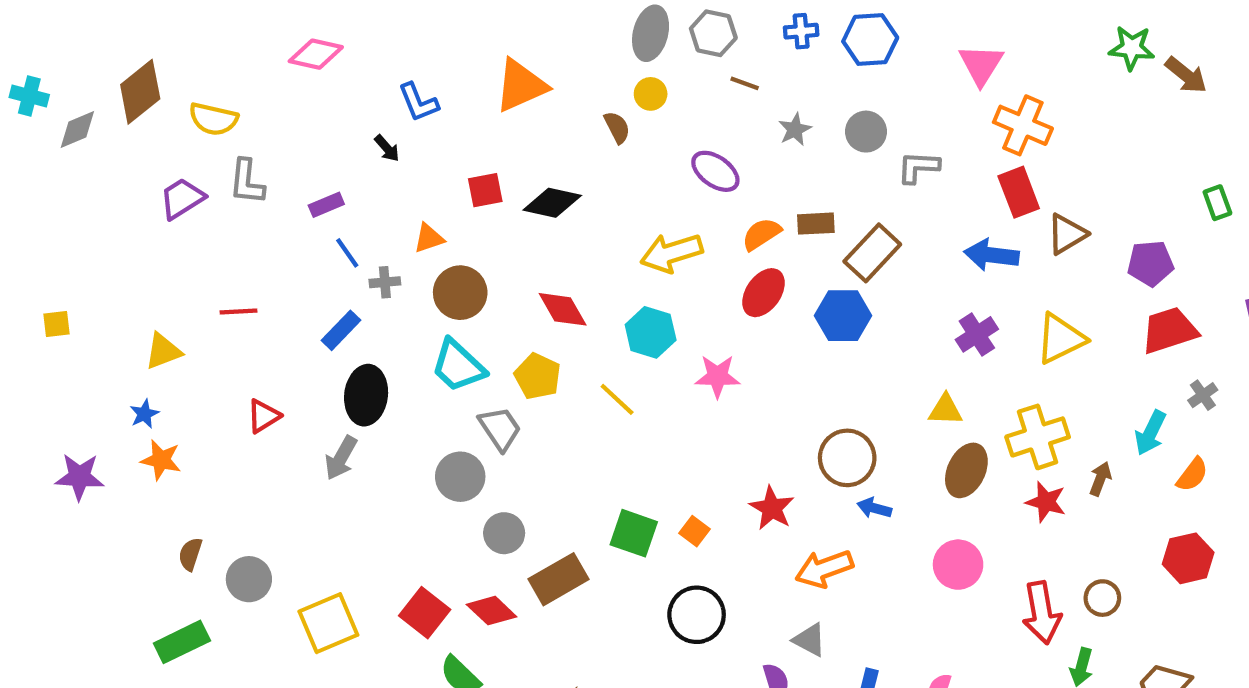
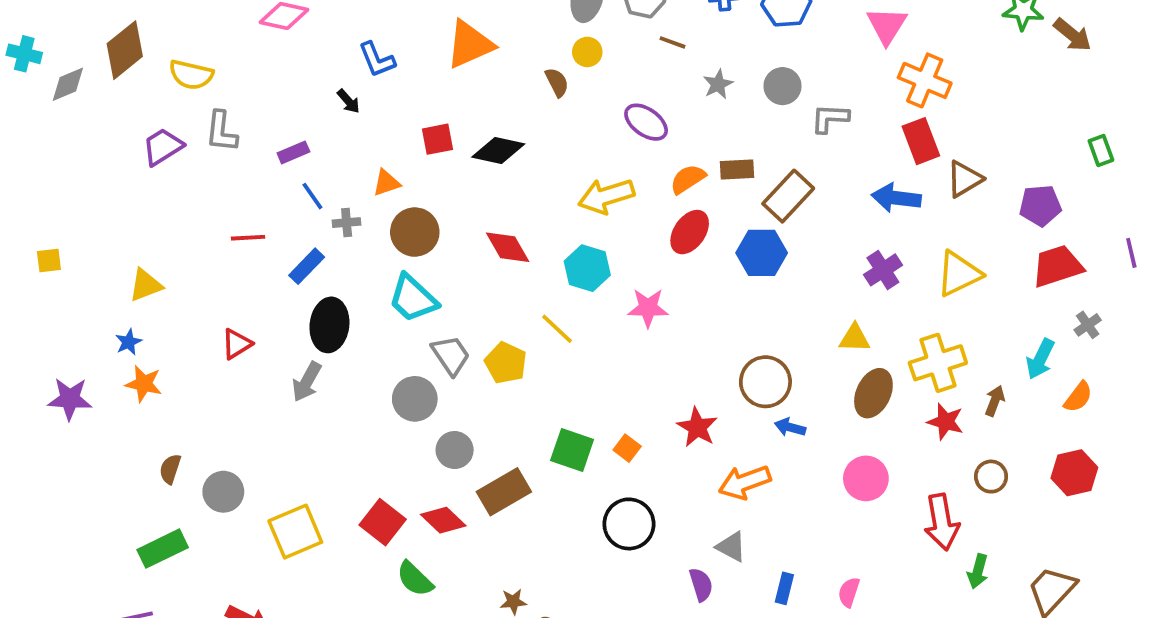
red line: (238, 311) -> (248, 238), moved
yellow pentagon: (538, 376) -> (506, 363), moved
brown circle: (1102, 598) -> (991, 477), moved

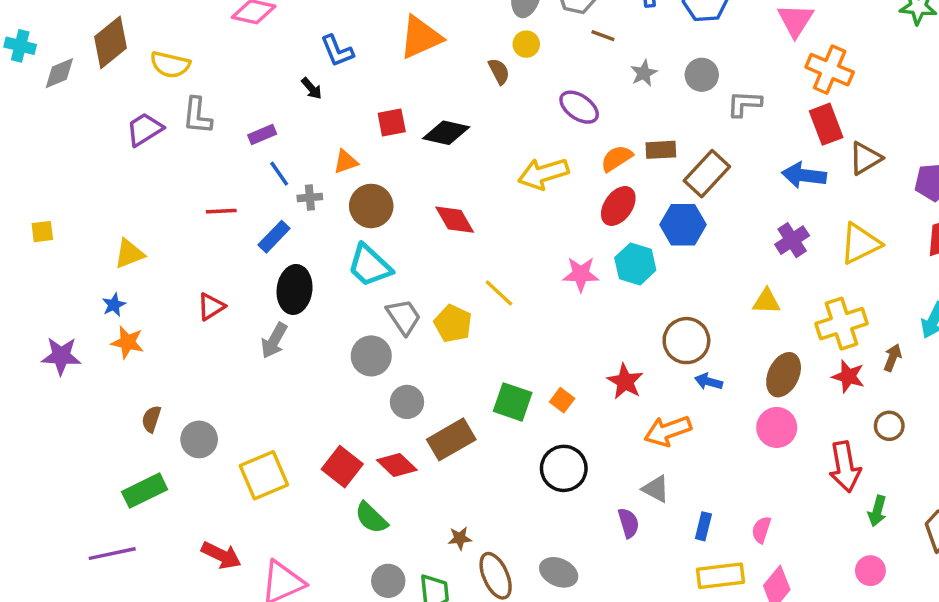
cyan hexagon: (587, 268) -> (635, 264), moved
brown ellipse: (873, 393) -> (784, 375), moved

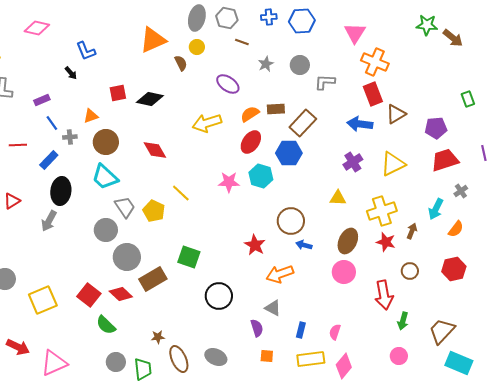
orange triangle: (421, 37) -> (153, 40), moved
orange square: (562, 400) -> (267, 356), moved, turned -32
gray circle: (407, 402) -> (127, 257), size x1.4

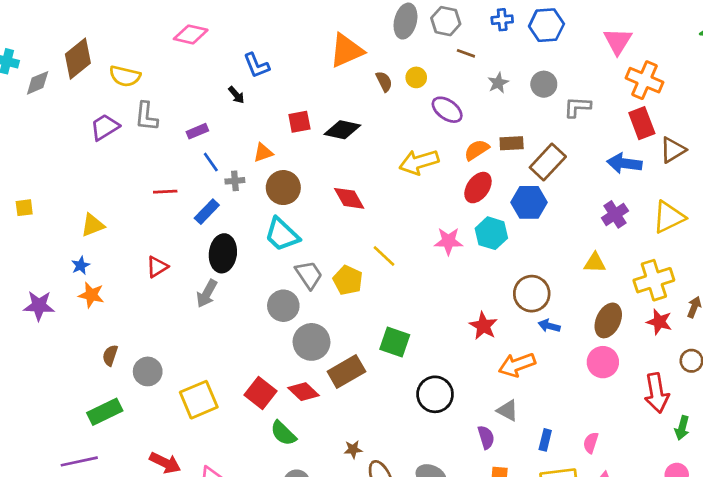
yellow circle: (197, 47) -> (416, 77), moved

